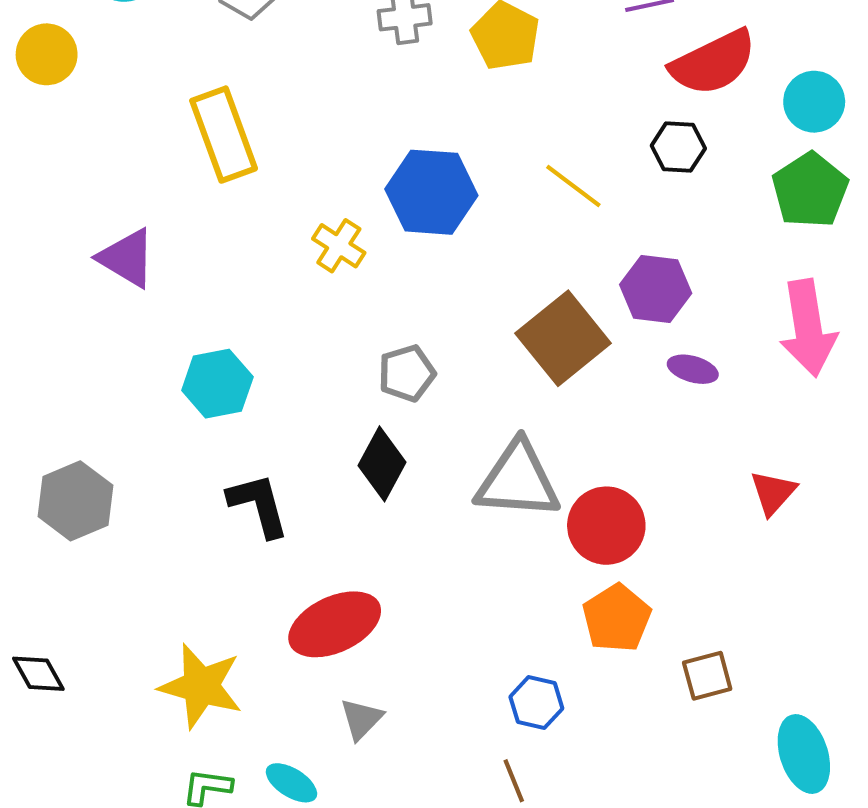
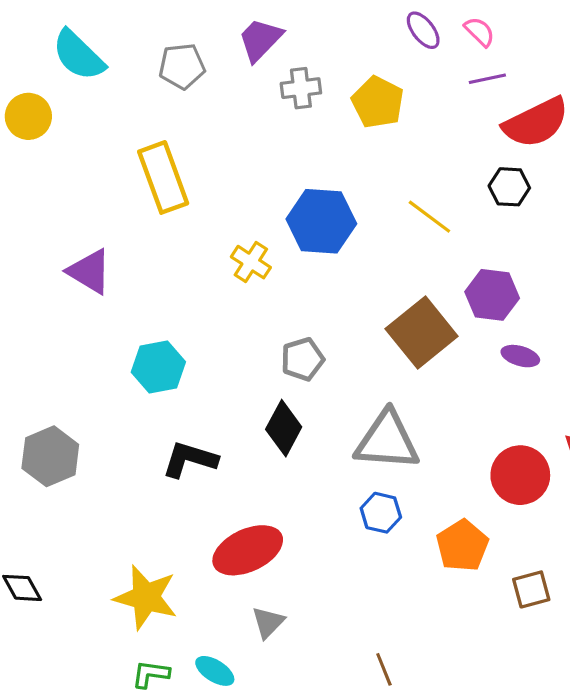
black L-shape: (259, 505) -> (190, 459), turned -58
red circle: (606, 526) -> (520, 475), moved
blue hexagon: (536, 703) -> (381, 513), moved

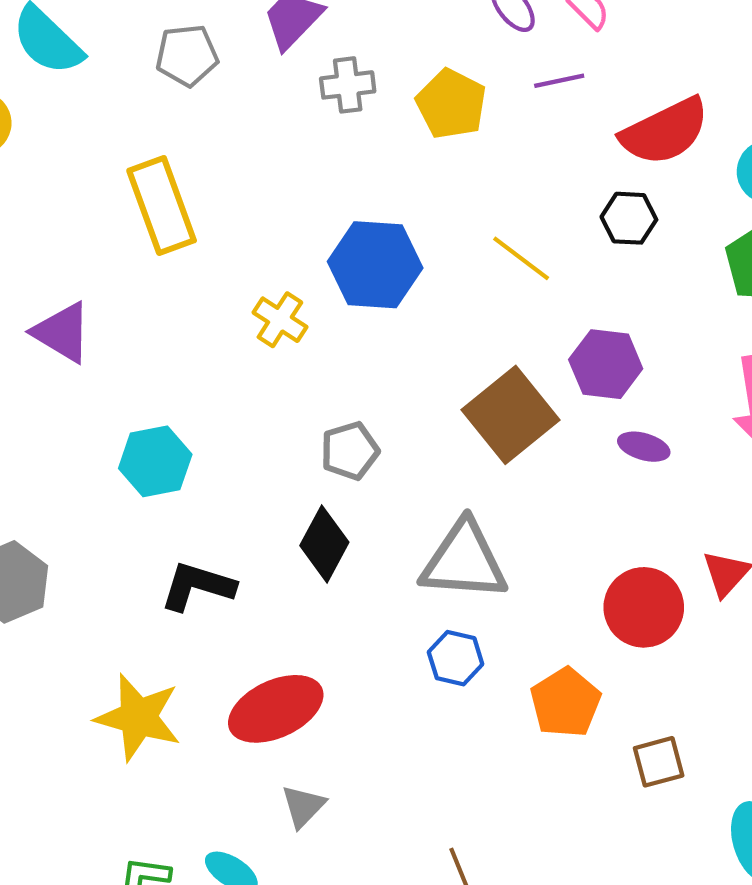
purple line: (487, 79) -> (559, 81), moved
yellow star: (146, 597) -> (138, 717), moved

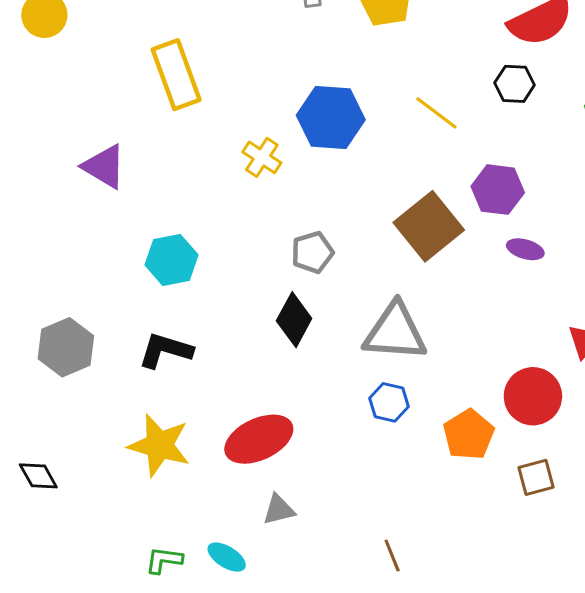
black L-shape: (197, 586) -> (165, 350), moved
red circle: (644, 607) -> (533, 396), moved
gray triangle: (303, 806) -> (279, 510), turned 32

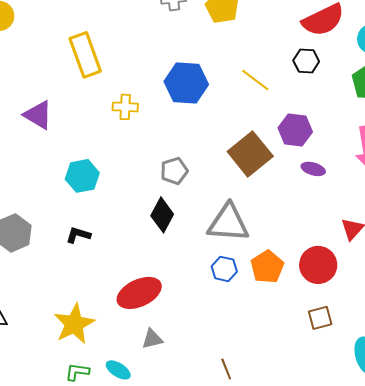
yellow cross: (262, 157) -> (125, 107), moved, turned -30
black L-shape: (165, 350) -> (78, 235), size x0.7
orange pentagon: (469, 435) -> (267, 267), moved
yellow star: (159, 445) -> (74, 324), moved, turned 30

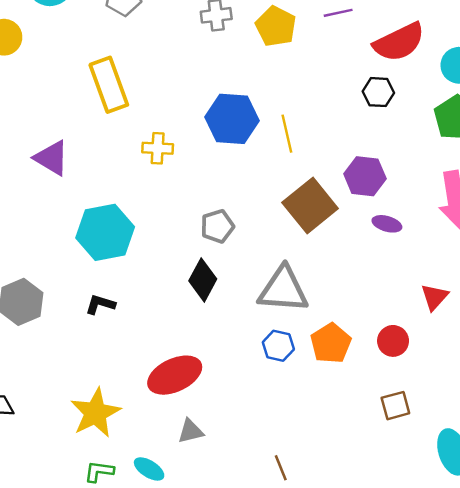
yellow line: (255, 80) -> (287, 134), moved, turned 40
cyan hexagon: (82, 176) -> (105, 232), size x1.4
red circle: (318, 265) -> (393, 341), size x0.7

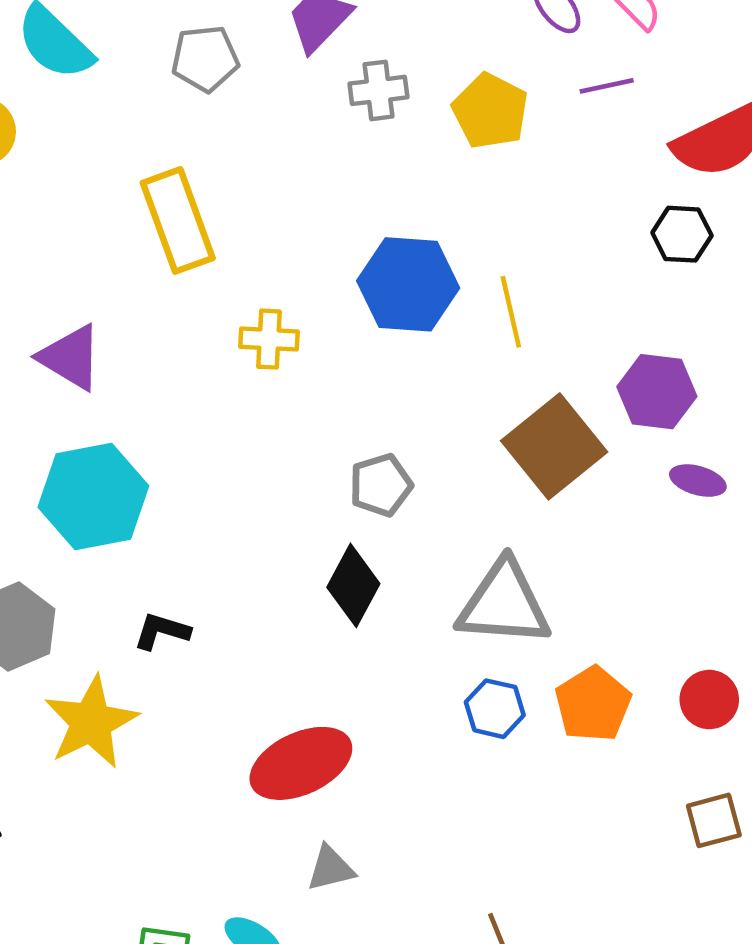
cyan hexagon: (105, 232) -> (93, 497), moved
yellow star: (95, 413) -> (91, 722), moved

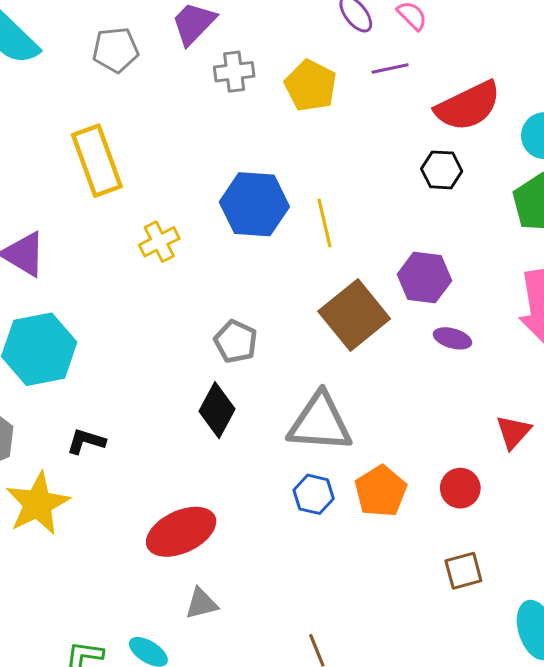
yellow cross: (269, 339) -> (159, 242), turned -30
gray pentagon: (381, 485) -> (236, 342), turned -30

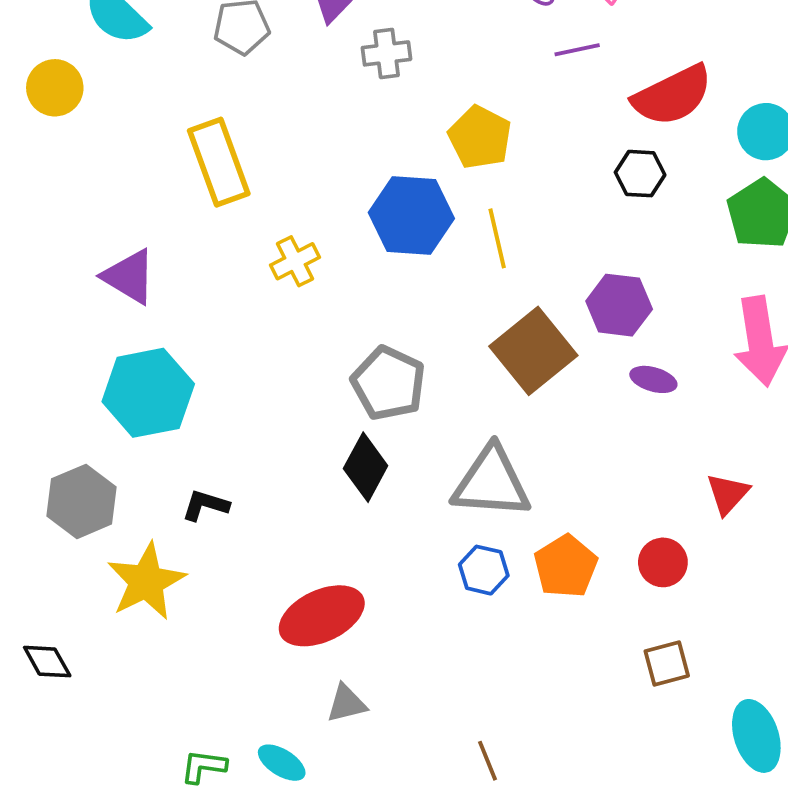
yellow pentagon: (311, 86) -> (480, 137), moved
gray pentagon: (236, 342) -> (388, 383), size x1.4

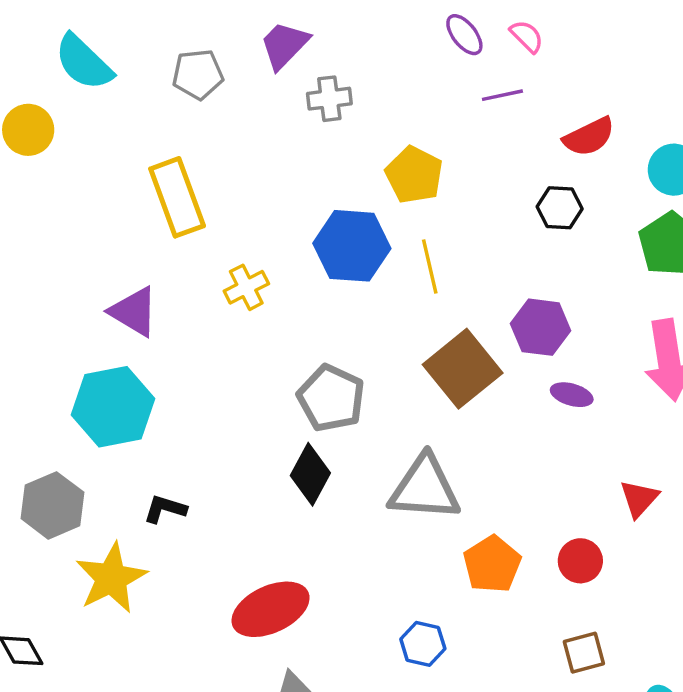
red semicircle: (672, 95) -> (589, 137), size x0.7
purple triangle: (129, 277) -> (134, 312), moved
blue hexagon: (484, 570) -> (423, 644), moved

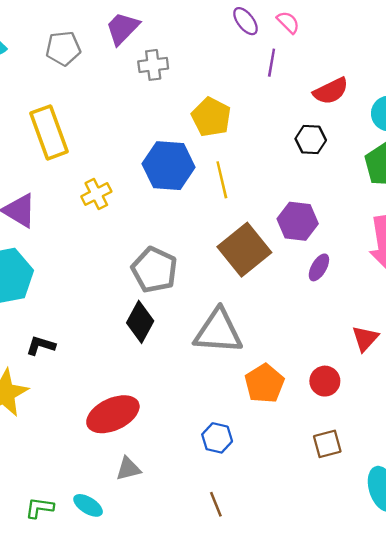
purple line: (502, 95) -> (272, 63), turned -68
purple ellipse: (572, 395) -> (319, 267), turned -76

